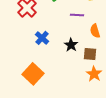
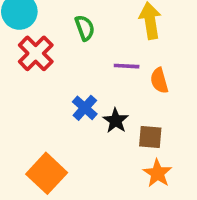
orange semicircle: (95, 31) -> (159, 81), moved
blue cross: (42, 38) -> (85, 108), moved

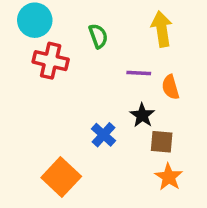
red cross: (36, 53) -> (51, 61), turned -32
blue cross: (85, 108) -> (104, 135), moved
black star: (116, 121) -> (142, 115), moved

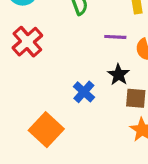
red cross: (51, 61) -> (27, 42), moved, turned 36

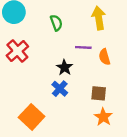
black star: (118, 75) -> (64, 67), moved

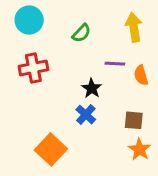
green semicircle: (56, 23) -> (81, 33), turned 63
red cross: (17, 51) -> (33, 68), turned 30

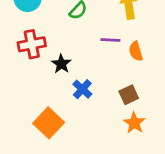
black star: (92, 88) -> (61, 64), moved
brown square: (134, 120) -> (129, 95), turned -30

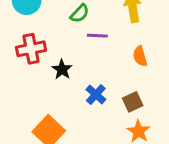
purple line: (110, 40) -> (97, 36), moved
blue cross: (82, 89) -> (96, 94), moved

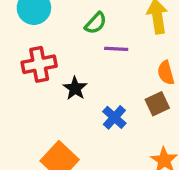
brown square: (133, 102) -> (157, 104), moved

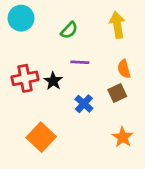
purple line: (116, 49) -> (80, 62), moved
red cross: (39, 64) -> (25, 78), moved

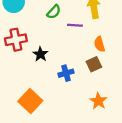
purple line: (80, 62) -> (75, 25), moved
red cross: (25, 78) -> (16, 40), moved
blue cross: (84, 104) -> (66, 73), turned 32

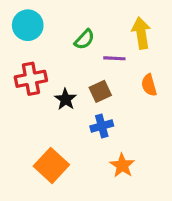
brown square: (94, 64) -> (100, 91), moved
orange star: (98, 101) -> (122, 165), moved

